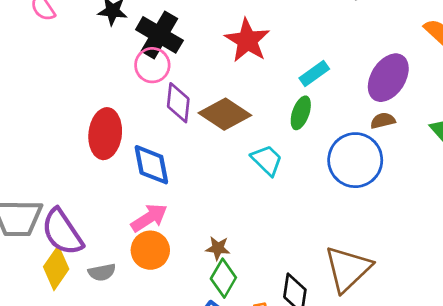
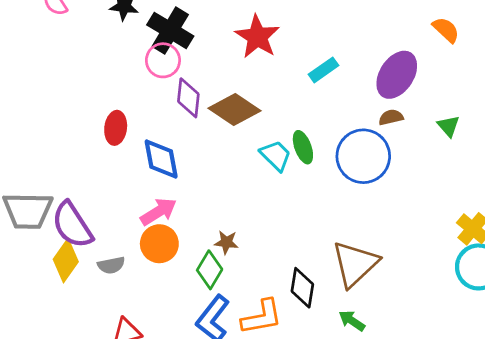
green ellipse: (301, 113) -> (303, 147), moved, turned -40
red ellipse: (105, 134) -> (116, 128), size x0.7
green diamond: (223, 278) -> (210, 270), moved

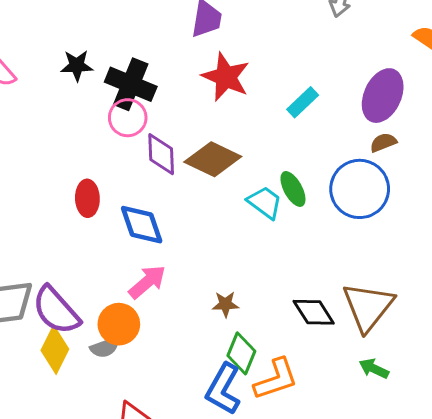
orange circle: (159, 244) -> (119, 324), moved
green diamond: (210, 270) -> (241, 353), moved
black diamond: (302, 288) -> (314, 312), moved, turned -33

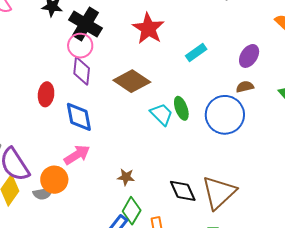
purple ellipse: (383, 96) -> (249, 56), size x0.7
purple diamond: (161, 154) -> (82, 71), moved

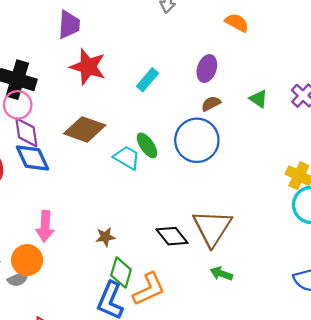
blue diamond: (79, 117) -> (33, 158), moved
pink arrow: (77, 155) -> (45, 226), turned 140

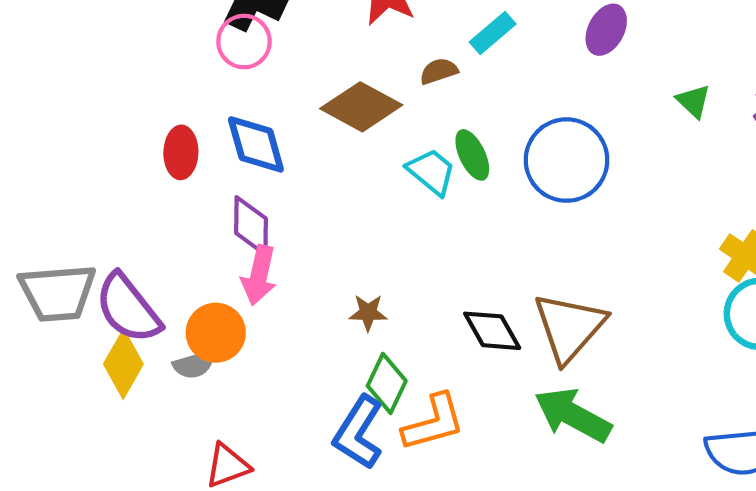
brown semicircle: (211, 104) -> (439, 71), moved
purple diamond: (26, 132) -> (251, 226), moved
green arrow: (221, 274) -> (573, 415), size x1.8

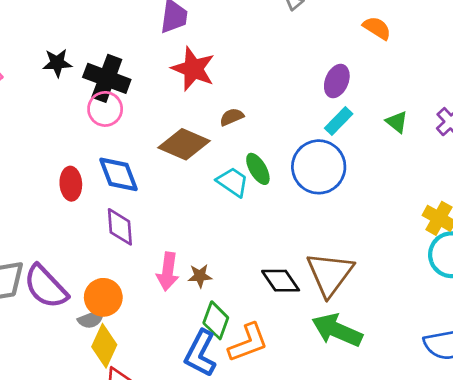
cyan rectangle: (493, 33) -> (339, 121), moved
pink arrow: (259, 275) -> (168, 272), moved
yellow diamond: (123, 364) -> (104, 346), moved

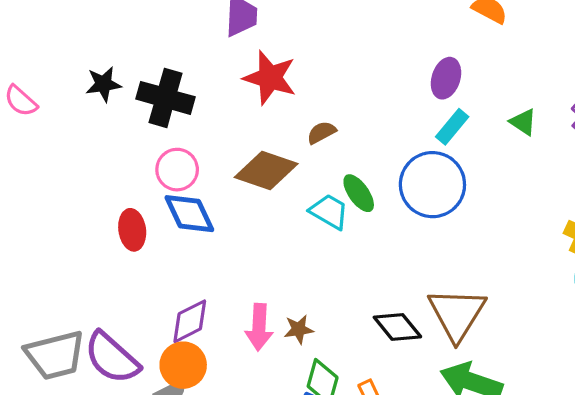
pink circle: (105, 109) -> (177, 170), moved
purple diamond: (120, 227) -> (190, 321), moved, turned 72

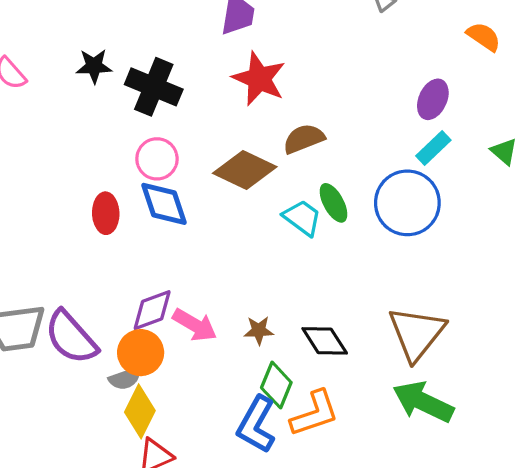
brown semicircle: (321, 133) -> (304, 139), size x1.4
pink arrow: (259, 327) -> (195, 325), moved, turned -69
black diamond: (397, 327) -> (325, 341), moved

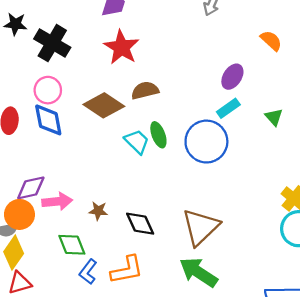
pink arrow: (195, 325) -> (57, 201), turned -44
green diamond: (276, 385) -> (72, 245), moved, turned -52
blue L-shape: (256, 425) -> (88, 272), size x0.7

